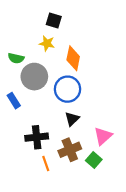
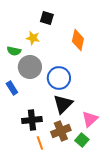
yellow star: (47, 43) -> (33, 38), moved
orange diamond: (73, 58) -> (78, 40), moved
black triangle: (72, 119) -> (63, 104), size x1.5

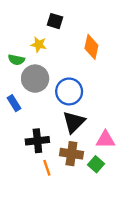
pink triangle: (90, 119) -> (105, 140), turned 42
brown cross: (61, 131) -> (71, 154), turned 30

